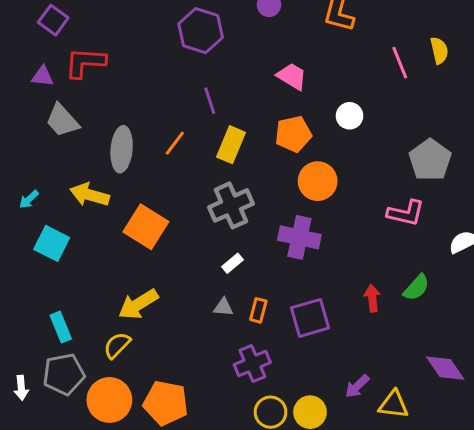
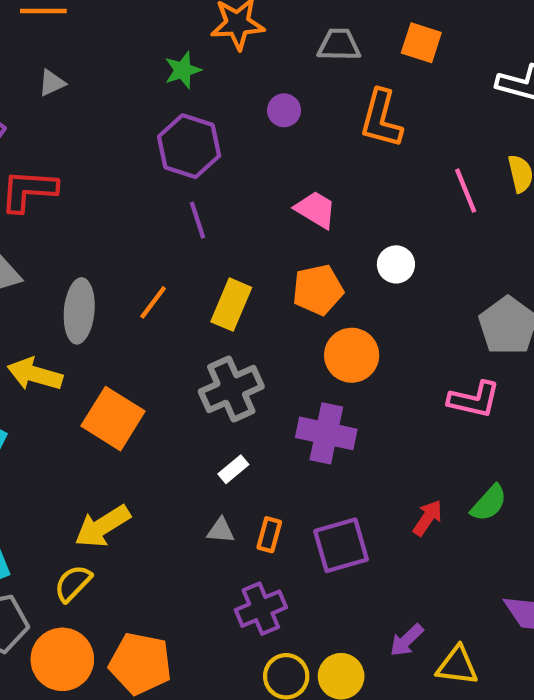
purple line: (210, 101) -> (197, 220), moved
red arrow: (372, 298) -> (428, 518), turned 40

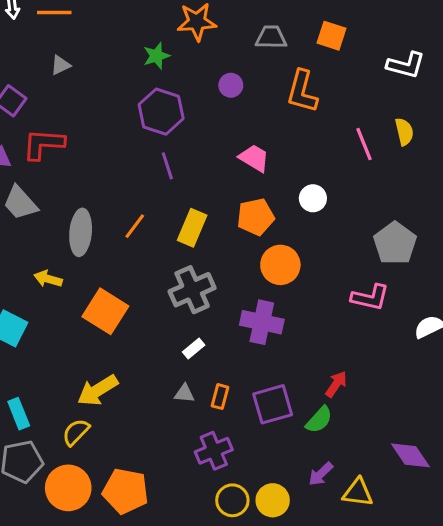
yellow arrow: (35, 374) -> (48, 279), size x0.7
green semicircle: (489, 503) -> (319, 420), moved

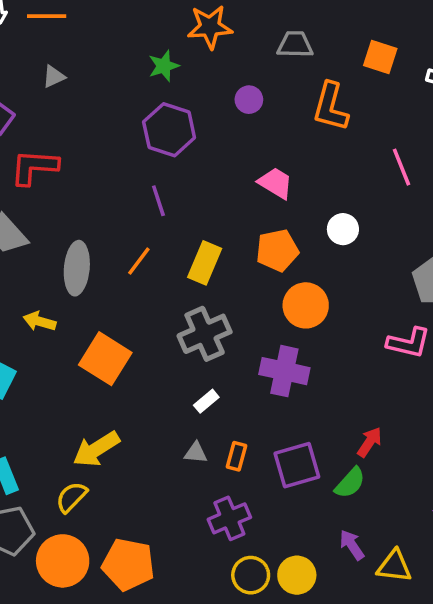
orange square: (331, 36) -> (380, 57), moved
purple line: (167, 166) -> (158, 201), moved
purple arrow: (321, 474) -> (352, 545), turned 100

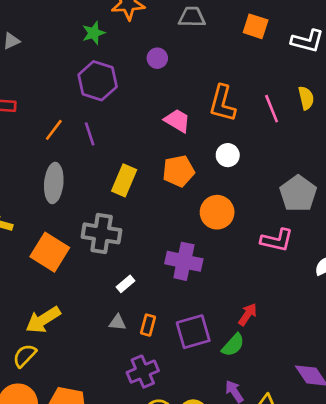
orange L-shape: (331, 107) -> (222, 103), moved
orange line: (139, 261) -> (54, 130), moved
gray ellipse: (77, 268) -> (54, 183), moved
orange circle: (306, 305) -> (217, 212), moved
gray cross: (205, 334) -> (102, 233), moved, turned 33

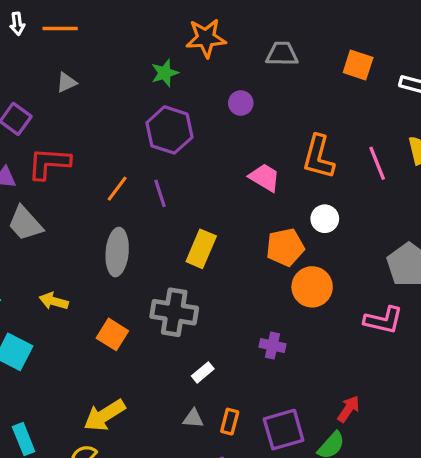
orange pentagon: (179, 171) -> (285, 247), moved
orange square: (50, 252) -> (112, 334), size x0.7
purple cross: (184, 261) -> (272, 346), size x0.6

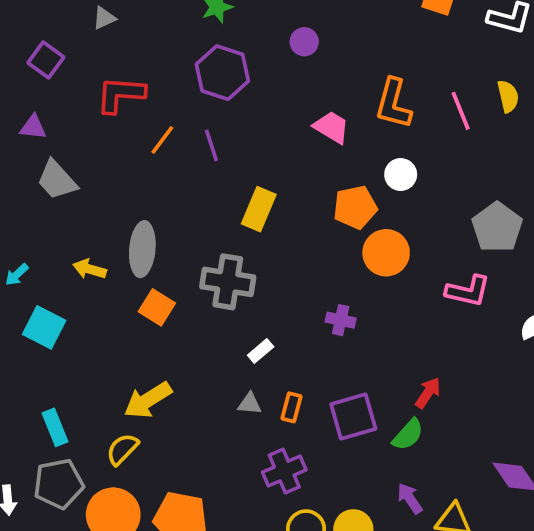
red L-shape: (49, 163) -> (120, 94), moved
gray ellipse: (117, 252) -> (142, 249), moved

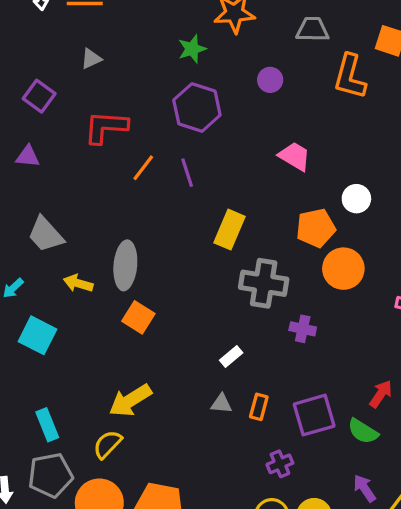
orange L-shape: (393, 104) -> (350, 77), moved
gray trapezoid: (57, 180) -> (46, 234), moved
gray cross: (228, 282) -> (264, 283), moved
green semicircle: (408, 435) -> (363, 431), turned 80
purple cross: (284, 471) -> (280, 464), moved, size x0.7

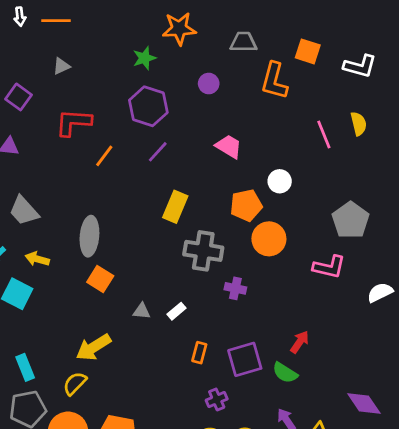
purple line: (187, 173) -> (158, 152), moved, turned 60
yellow arrow: (78, 283) -> (37, 259), moved
gray triangle: (221, 404) -> (142, 311), moved

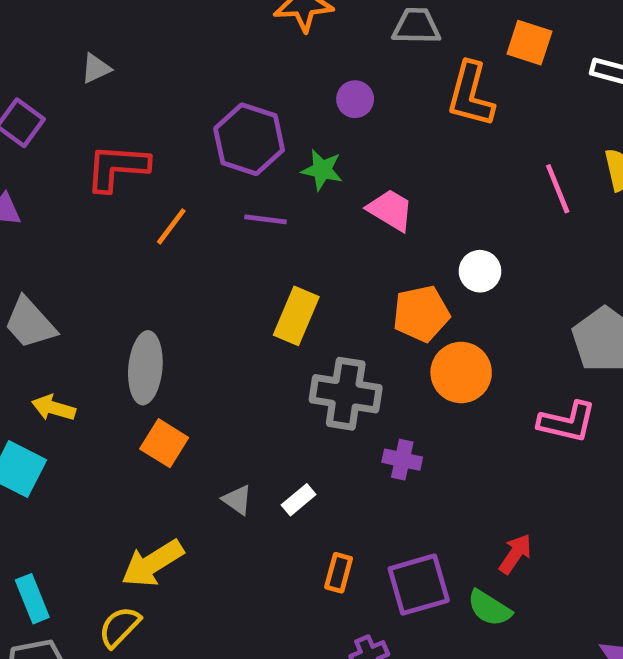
green star: (144, 58) -> (322, 170), moved, turned 30
purple line: (158, 152) -> (266, 219), turned 55
gray triangle: (142, 311) -> (237, 500), turned 30

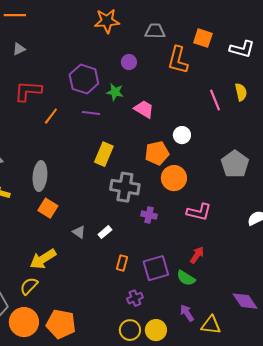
pink L-shape: (567, 422) -> (199, 212), moved

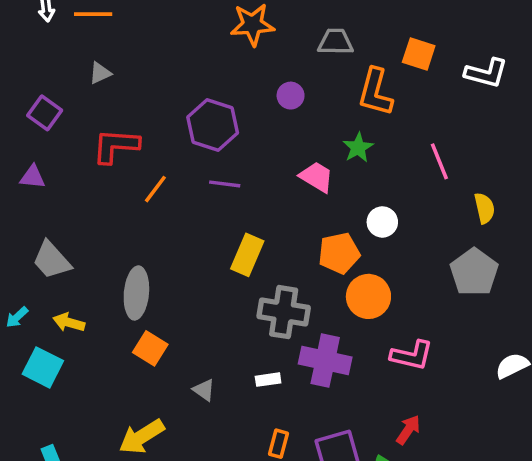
green star: (115, 92) -> (358, 148), moved, turned 30
yellow semicircle: (241, 92) -> (484, 208), moved
purple cross: (149, 215) -> (325, 361), size x1.8
white rectangle: (105, 232) -> (268, 380), moved, turned 32

